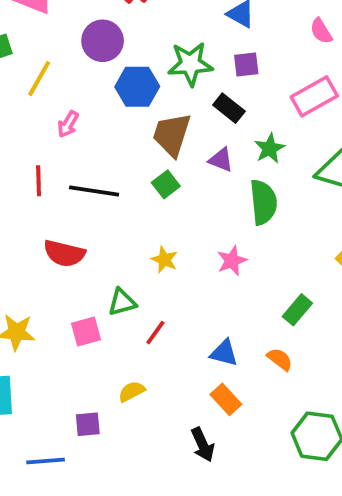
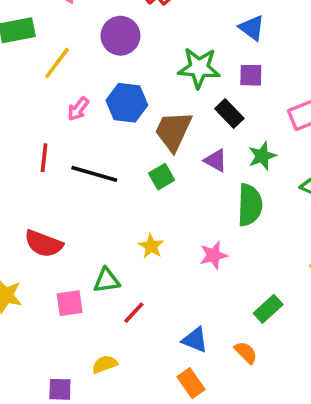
blue hexagon: (137, 87) -> (127, 103), moved
red semicircle: (64, 253) -> (44, 244), moved

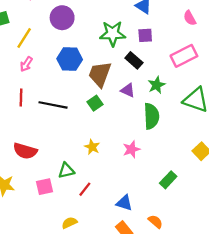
pink arrow: (78, 109) -> (26, 64), moved
orange semicircle: (246, 353) -> (155, 222), moved

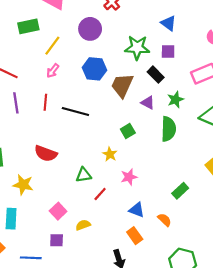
green square: (95, 103) -> (128, 131), moved
pink star: (131, 149) -> (129, 177), moved
pink square: (44, 187) -> (58, 211), moved, turned -35
orange semicircle: (155, 222) -> (165, 220), moved

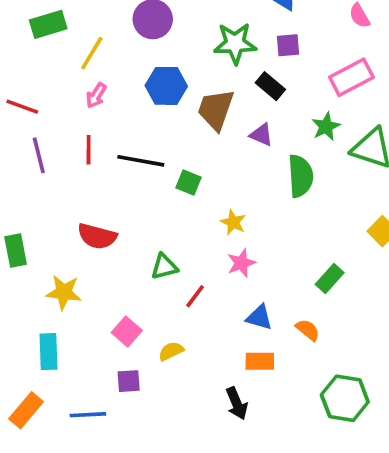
green star: (175, 100) -> (326, 127), moved
green square: (128, 131) -> (189, 183), moved, turned -32
yellow star: (110, 154) -> (233, 222), moved
orange rectangle: (135, 236) -> (260, 361), turned -49

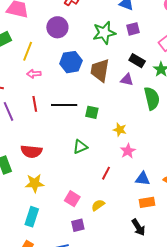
black rectangle: (270, 86) -> (137, 61), moved
pink arrow: (96, 95) -> (34, 74), turned 64
red semicircle: (97, 236) -> (31, 151), moved
green triangle: (164, 267) -> (80, 147), moved
cyan rectangle: (49, 352) -> (32, 217), turned 30

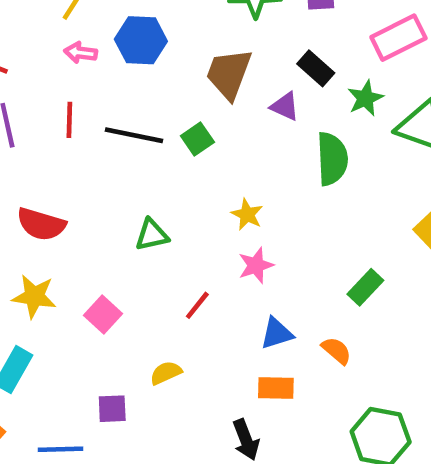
blue hexagon: (71, 62) -> (141, 40), moved
green square: (92, 112) -> (197, 139), moved, turned 32
blue triangle: (143, 179) -> (277, 333), turned -35
pink square: (72, 199) -> (103, 314), moved

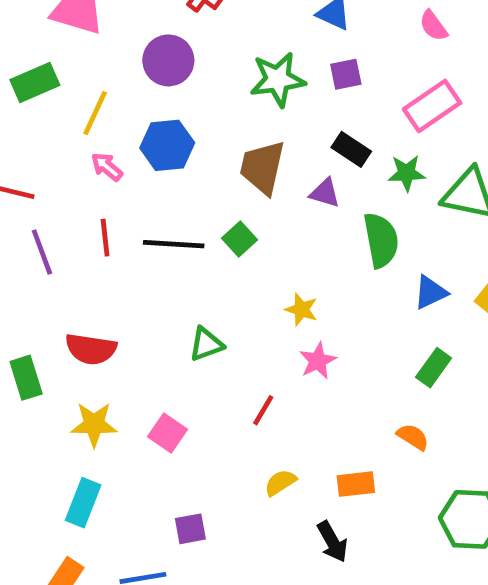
pink arrow: (80, 53) -> (107, 167), turned 40
green star: (365, 98) -> (407, 173), turned 30
blue triangle: (277, 333) -> (430, 292), moved
yellow semicircle: (166, 373) -> (280, 483), moved

